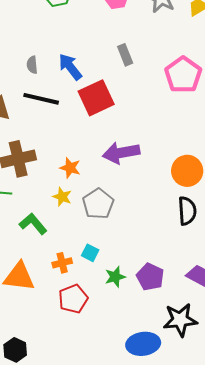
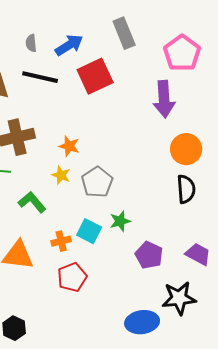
gray rectangle: (125, 55) -> (124, 33), size x1.4
blue arrow: (70, 67) -> (69, 45), turned 96
purple arrow: (121, 153) -> (164, 99), moved, turned -84
cyan square: (90, 253) -> (89, 231), size x1.4
green star: (115, 277) -> (120, 221), moved

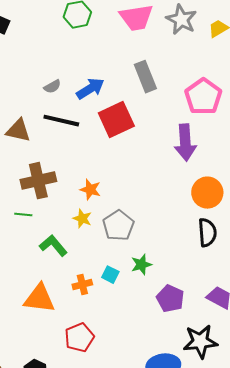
gray semicircle: (31, 43) -> (52, 87), turned -114
cyan square: (89, 231) -> (110, 275), size x0.7
red pentagon: (72, 277) -> (79, 338), moved

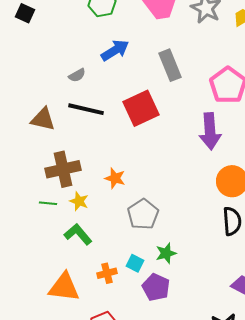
blue arrow: (90, 89) -> (115, 50), moved
yellow star: (82, 219) -> (79, 201), moved
purple pentagon: (170, 299) -> (156, 287), moved

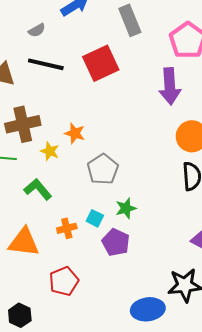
yellow star: (79, 201) -> (50, 151), moved

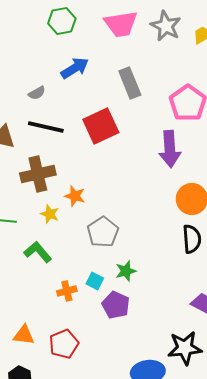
brown cross: (23, 124) -> (38, 174), moved
orange triangle: (24, 242) -> (24, 335), moved, size x0.7

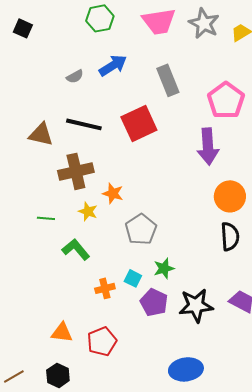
gray semicircle: (37, 93) -> (75, 76), moved
black star: (185, 348) -> (196, 305), moved

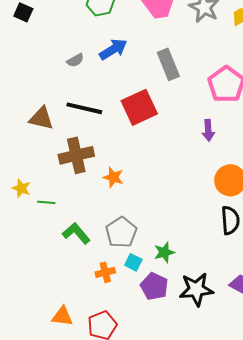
purple arrow: (208, 146) -> (208, 130), size x0.6
yellow star: (88, 211) -> (21, 188), moved
gray pentagon: (141, 229) -> (121, 232), moved

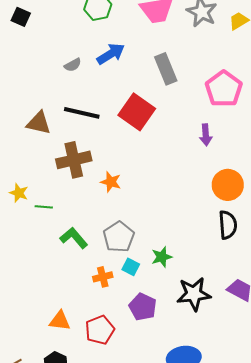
red square: (139, 107) -> (137, 112), turned -30
purple pentagon: (154, 286) -> (143, 307), moved

